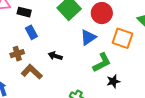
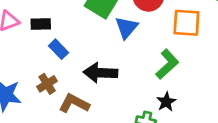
blue triangle: (88, 37) -> (126, 28), moved
black arrow: (55, 56) -> (100, 73), size x1.6
black star: (113, 81) -> (166, 102), moved

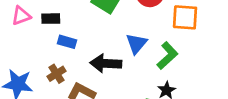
blue triangle: (126, 28) -> (136, 44), moved
blue rectangle: (58, 49) -> (67, 42), turned -30

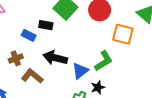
black rectangle: (51, 19) -> (46, 25), moved
blue triangle: (136, 44) -> (80, 71), moved

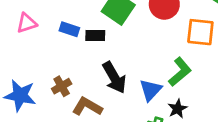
blue rectangle: (29, 35) -> (69, 29), moved
black arrow: (55, 58) -> (114, 77), turned -125

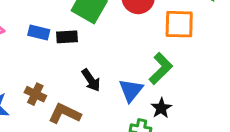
black arrow: (114, 77) -> (91, 80), size x0.7
brown cross: (62, 86) -> (35, 94), turned -30

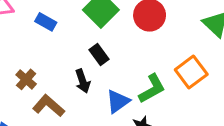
orange square: (179, 24) -> (191, 72), moved, turned 36
black rectangle: (67, 37) -> (99, 54), moved, turned 42

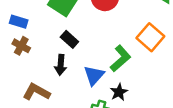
brown cross: (26, 79) -> (21, 46), moved
black arrow: (83, 81) -> (61, 65), turned 36

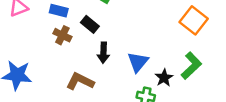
black rectangle: (69, 39) -> (90, 24), moved
green L-shape: (120, 58) -> (191, 66), moved

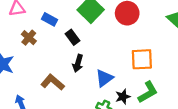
orange square: (194, 20) -> (142, 59), moved, turned 35
brown cross: (62, 35) -> (29, 38), moved

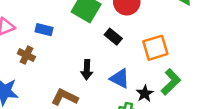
black rectangle: (72, 37) -> (113, 37), moved
blue triangle: (104, 78) -> (120, 78), turned -42

